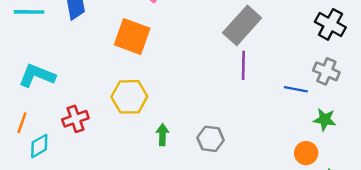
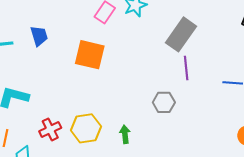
yellow hexagon: (129, 97) -> (86, 128), moved
gray hexagon: (211, 139) -> (164, 102), moved

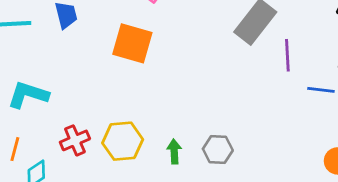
purple line: (186, 68) -> (287, 55), moved
gray hexagon: (164, 102) -> (218, 150), moved

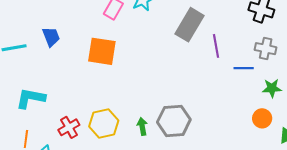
gray hexagon: (218, 150) -> (174, 121), size x1.5

